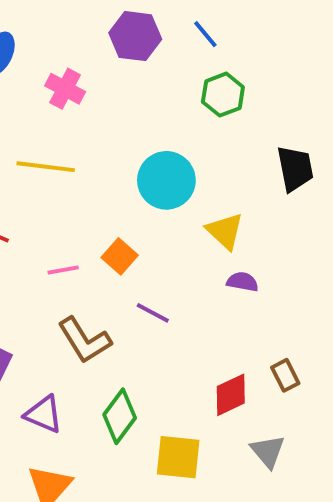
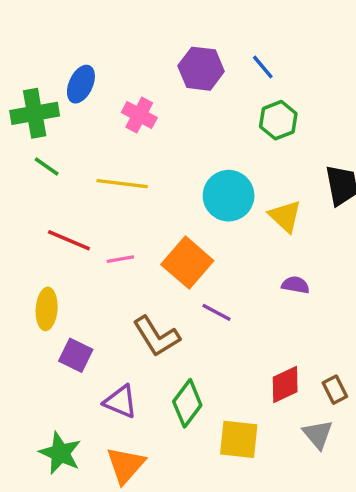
yellow triangle: (225, 231) -> (285, 216), moved
orange square: (120, 256) -> (187, 263), size x1.6
pink line: (63, 270) -> (120, 259), moved
brown rectangle: (285, 375) -> (335, 390), moved

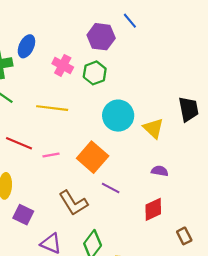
blue line: (263, 67) -> (130, 21), moved
green hexagon: (278, 120) -> (95, 73), moved
red diamond: (285, 384) -> (153, 209), moved

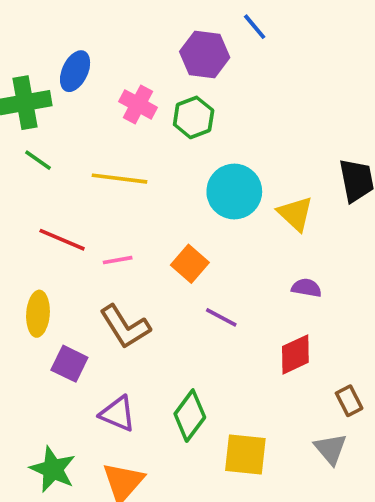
orange square: (93, 157) -> (190, 264), size x0.7
brown L-shape: (73, 203) -> (125, 327), moved

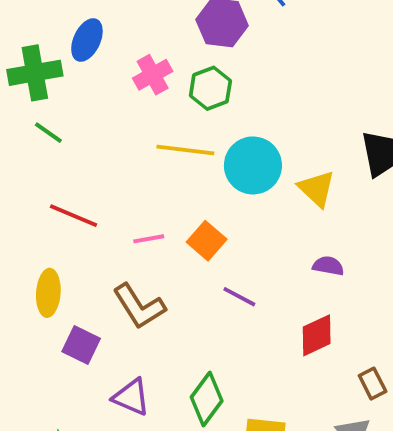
pink cross: (138, 104) -> (153, 75), turned 33
yellow line: (119, 179) -> (185, 150), moved
pink line: (118, 260) -> (149, 239), moved

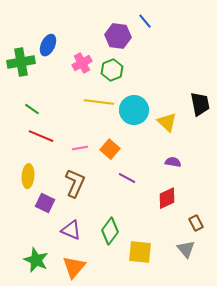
green line: (48, 133) -> (32, 109), moved
brown L-shape: (139, 306) -> (75, 183), turned -124

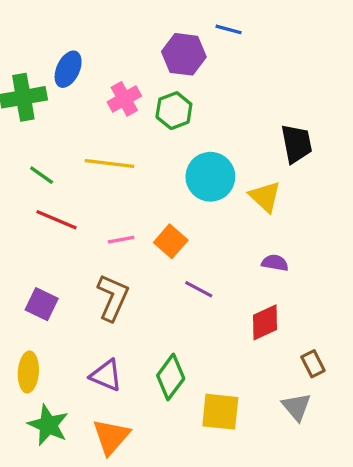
blue line: (145, 21) -> (229, 29), turned -35
yellow line: (99, 102) -> (109, 164), moved
black trapezoid: (200, 104) -> (296, 144), moved
yellow ellipse: (28, 176) -> (28, 372), moved
purple square: (45, 203) -> (42, 304), moved

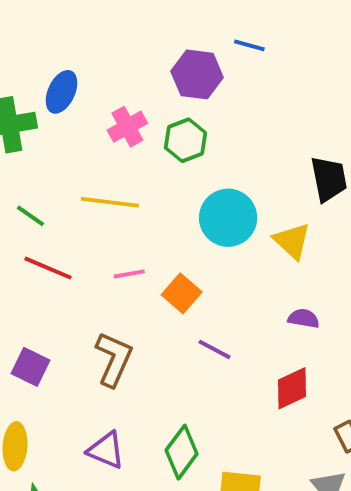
pink line: (121, 240) -> (129, 274), moved

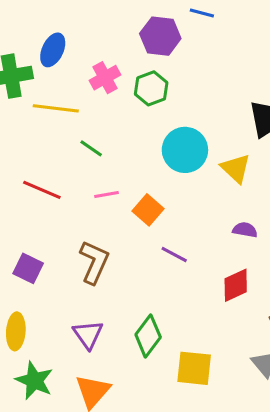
yellow line: (110, 202) -> (56, 108), moved
green line: (31, 216) -> (91, 148), moved
purple triangle: (106, 450) -> (88, 334), turned 32

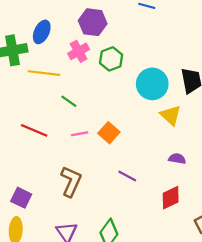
purple hexagon: (160, 36) -> (93, 22), moved
cyan circle: (185, 150) -> (152, 84), moved
orange square: (148, 210) -> (109, 133), moved
purple square: (28, 268) -> (21, 198), moved

